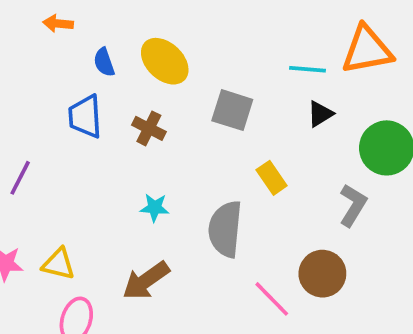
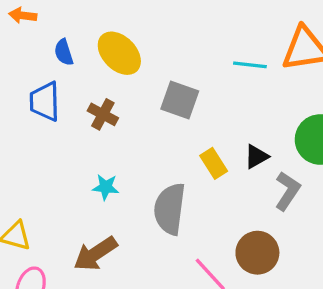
black triangle: (320, 114) -> (256, 157), moved

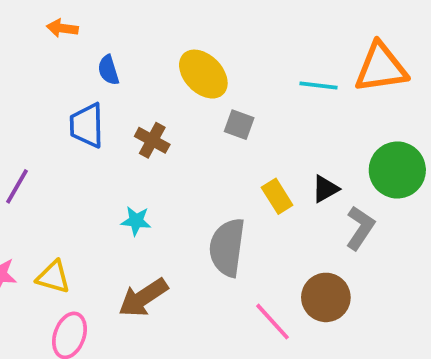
yellow ellipse: (119, 53) -> (203, 74), moved
gray square: (180, 100) -> (239, 125), size x0.7
cyan star: (106, 187) -> (136, 221), moved

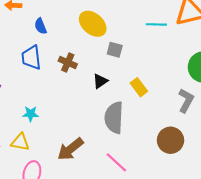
black triangle: (325, 189) -> (100, 81), moved
cyan star: (136, 221) -> (31, 114), moved
pink line: (272, 322) -> (116, 162), moved

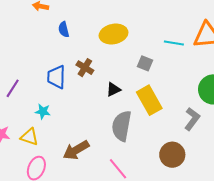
yellow ellipse: (93, 24) -> (114, 34), turned -60
gray square: (115, 50) -> (145, 63), moved
blue trapezoid: (31, 57) -> (56, 77), moved
yellow rectangle: (139, 87) -> (149, 100), size x1.6

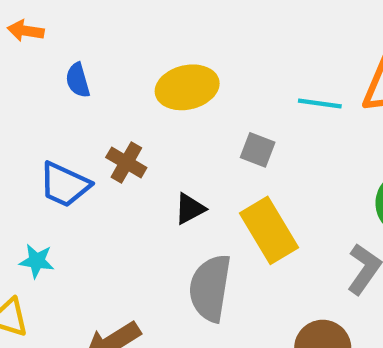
blue trapezoid: (56, 77) -> (65, 185), turned -65

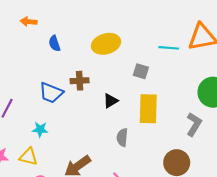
brown cross: (126, 162) -> (80, 81), turned -30
yellow rectangle: (269, 230) -> (148, 109), turned 36
gray semicircle: (210, 288) -> (122, 137), size x0.6

